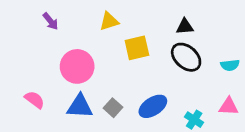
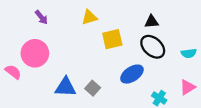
pink circle: (77, 66) -> (35, 53), moved
pink semicircle: (35, 100) -> (13, 72), moved
blue ellipse: (153, 106) -> (132, 74), moved
pink triangle: (229, 106) -> (188, 87), turned -35

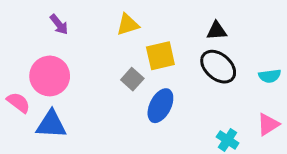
blue ellipse: (132, 74) -> (160, 106), moved, turned -30
blue triangle: (65, 87) -> (51, 124), moved
gray square: (93, 88) -> (132, 79), moved

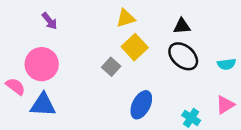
yellow triangle: (128, 24) -> (126, 18), moved
yellow square: (160, 56) -> (135, 47), turned -30
blue ellipse: (160, 106) -> (141, 105), moved

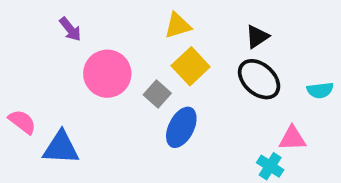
black triangle: (182, 26) -> (257, 37), turned -30
pink circle: (42, 64) -> (107, 74), moved
blue ellipse: (141, 105) -> (181, 127), moved
pink triangle: (225, 105) -> (292, 138), moved, turned 30

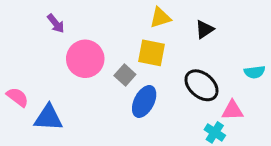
yellow triangle: (178, 26) -> (160, 18), moved
yellow square: (191, 66) -> (151, 53), turned -36
black ellipse: (259, 79) -> (202, 85), moved

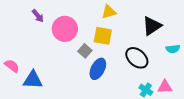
black triangle: (204, 29) -> (152, 26), moved, size x1.5
pink circle: (85, 59) -> (65, 29), moved
pink triangle: (232, 110) -> (165, 87), moved

